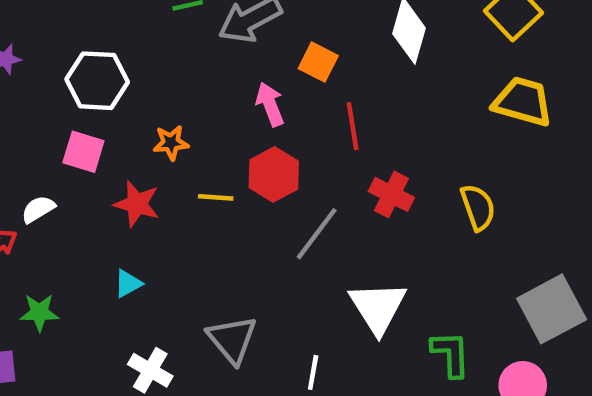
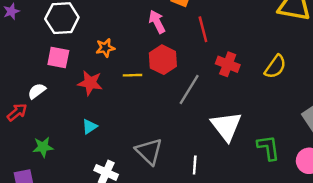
yellow semicircle: (478, 207) -> (275, 67), turned 60

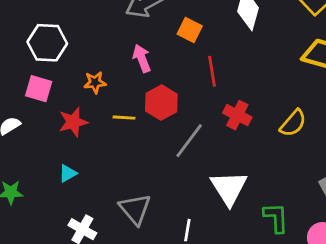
pink arrow: (157, 22) -> (142, 58), moved
red star: (90, 83) -> (73, 122), turned -30

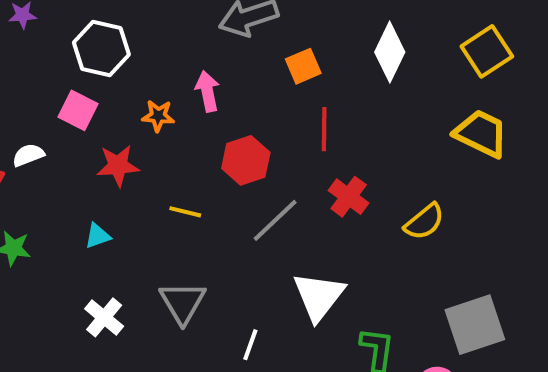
orange square: (190, 30) -> (303, 66), turned 30
pink arrow: (142, 58) -> (207, 91), moved
yellow line: (124, 118) -> (185, 212), moved

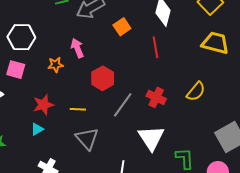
red line: (324, 129) -> (156, 47), moved
red star: (118, 166) -> (43, 105), moved
red cross: (349, 197) -> (156, 97), moved
gray triangle: (183, 302) -> (87, 139), moved

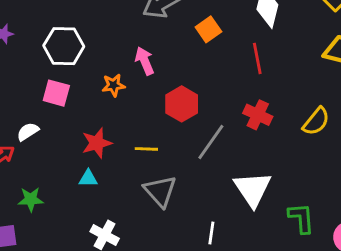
red cross: (156, 97) -> (258, 115), moved
cyan triangle: (37, 129) -> (88, 179), turned 32

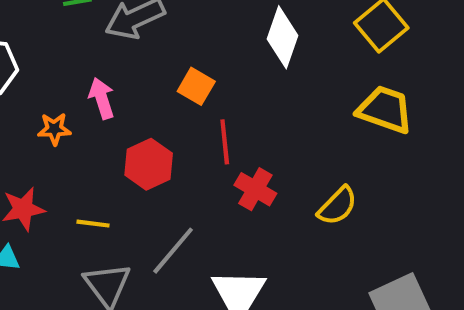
orange square: (208, 29) -> (196, 86), moved, turned -30
red line: (257, 58) -> (225, 142), moved
gray line: (211, 142) -> (173, 251), moved

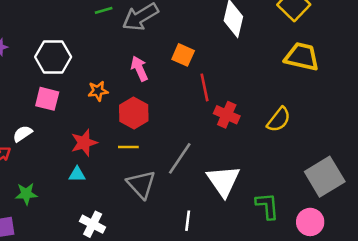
pink arrow: (102, 98) -> (139, 69), moved
red hexagon: (149, 164) -> (134, 113), moved

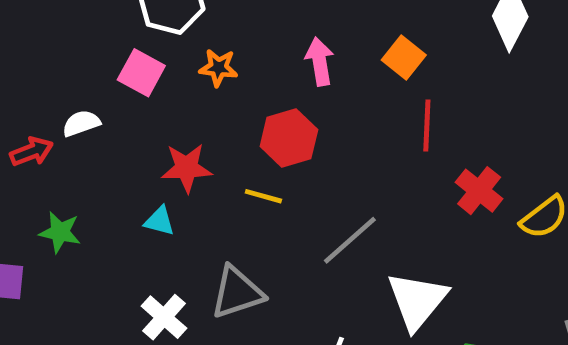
orange star: (98, 91) -> (218, 68), moved
red cross: (227, 115) -> (479, 191), moved
gray triangle: (141, 184) -> (237, 292), moved, turned 40

